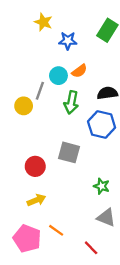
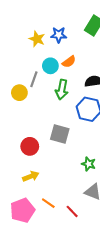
yellow star: (43, 22) -> (37, 39), moved
pink pentagon: (27, 238) -> (23, 210), turned 30
red line: (91, 248) -> (72, 211), moved

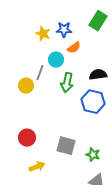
orange semicircle: (69, 62) -> (74, 48), moved
gray square: (60, 134) -> (66, 146), moved
red circle: (30, 146) -> (27, 138), moved

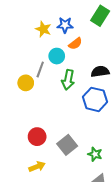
red circle: (27, 138) -> (37, 137), moved
gray square: (66, 146) -> (67, 145), turned 36

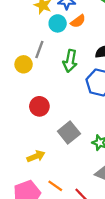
cyan circle: (57, 56) -> (58, 23), moved
red circle: (37, 137) -> (39, 106), moved

